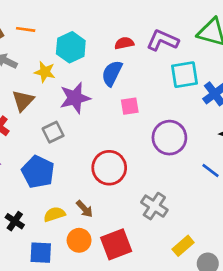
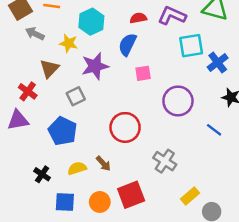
orange circle: (79, 240) -> (100, 202), moved

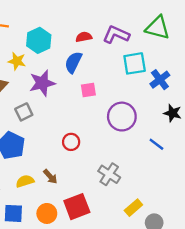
red circle: (125, 127) -> (71, 142), size x0.6

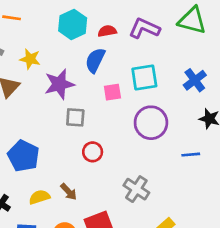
cyan hexagon: (39, 40) -> (73, 24), moved
cyan square: (135, 63) -> (144, 78), moved
gray square: (24, 112) -> (75, 117), moved, turned 30
blue line: (156, 144) -> (191, 155), turned -42

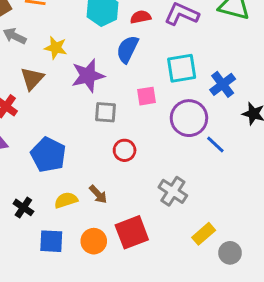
blue cross: (195, 80) -> (223, 84), moved
pink square: (112, 92) -> (146, 96), moved
blue line: (191, 155) -> (215, 144), moved, turned 48

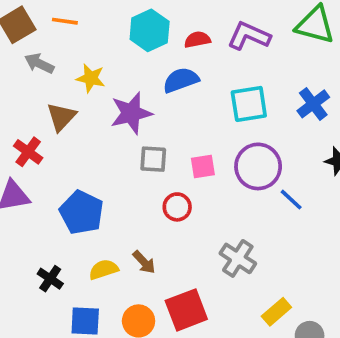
blue semicircle: (127, 49) -> (181, 80), turned 44
blue cross: (223, 84) -> (313, 104), moved
pink square: (146, 96) -> (203, 166), moved

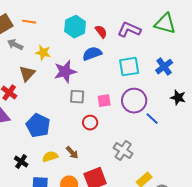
red semicircle: (197, 40) -> (101, 32), turned 64

